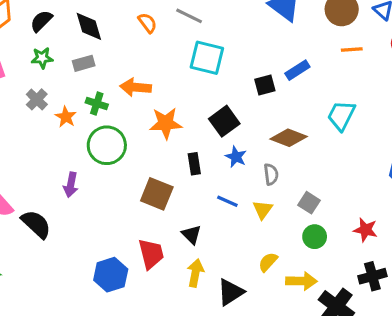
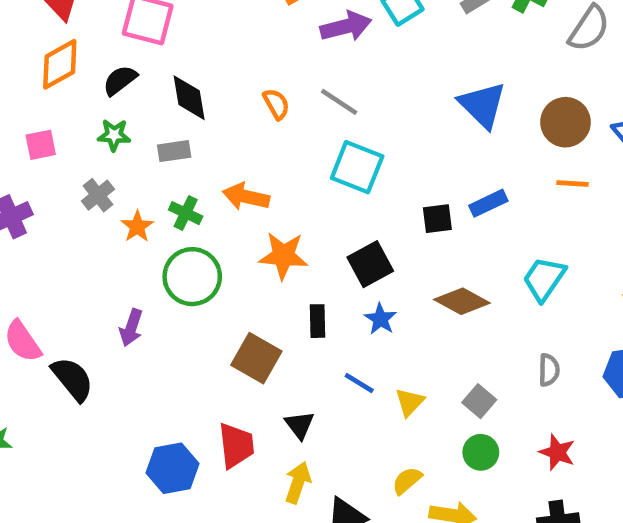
gray semicircle: (271, 174) -> (549, 370), moved

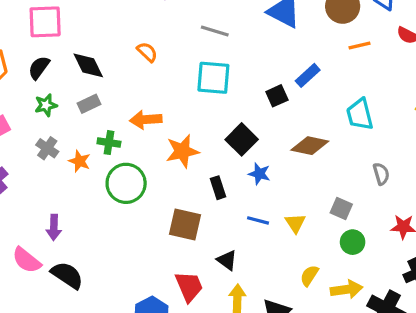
gray line: (339, 102) -> (215, 31), moved
cyan trapezoid: (544, 279) -> (360, 114), turned -32
purple arrow: (131, 328) -> (54, 227), moved

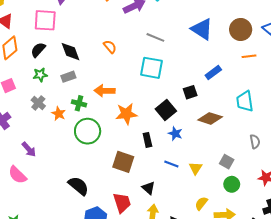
black square: (277, 96) -> (190, 92), moved
purple arrow: (54, 227) -> (29, 149), moved, turned -49
black semicircle: (67, 275) -> (78, 186), moved

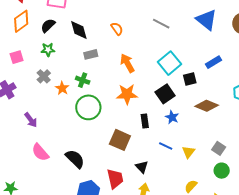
cyan square: (152, 68) -> (169, 63), moved, turned 35
gray rectangle: (68, 77) -> (91, 54), moved
orange arrow: (105, 91) -> (127, 63), moved, turned 54
pink semicircle: (17, 175) -> (40, 152), moved

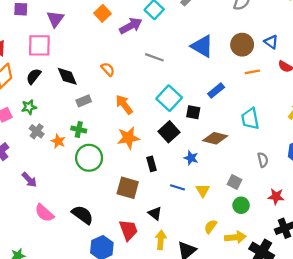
green star: (48, 50) -> (29, 107), moved
black square: (190, 79) -> (193, 112), turned 32
blue star: (172, 117) -> (191, 158), moved

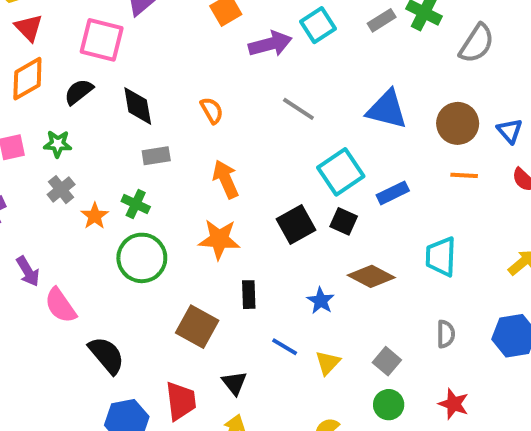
blue triangle: (202, 46) -> (387, 109), turned -30
cyan square: (169, 98) -> (341, 172), moved
black square: (169, 132) -> (296, 225), moved
pink semicircle: (44, 213) -> (60, 305), moved

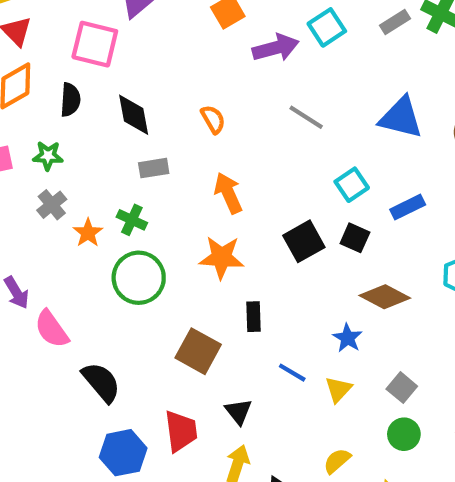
black semicircle: (79, 92) -> (70, 100), turned 132
cyan square: (341, 172) -> (352, 185), size x0.7
blue star: (321, 301) -> (348, 338), moved

